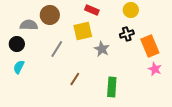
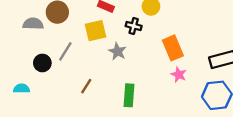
black cross: (127, 34) -> (134, 26), moved, turned 32
black circle: (17, 44) -> (42, 63), moved
cyan semicircle: (19, 67) -> (22, 88), moved, turned 64

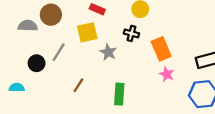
black cross: (134, 26) -> (131, 33), moved

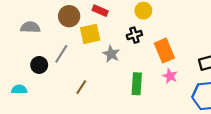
brown circle: (51, 15) -> (69, 16), moved
black cross: (131, 33) -> (134, 35), turned -32
green rectangle: (119, 94) -> (137, 84), moved

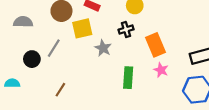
brown line: (81, 87) -> (60, 90), moved

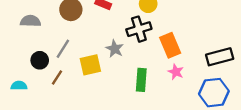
yellow square: (82, 28) -> (90, 65), moved
black cross: (126, 30) -> (139, 29), size x1.5
brown line: (60, 90) -> (57, 78), moved

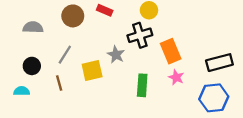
black circle: (40, 60) -> (32, 66), moved
brown line: (57, 78) -> (59, 83), turned -49

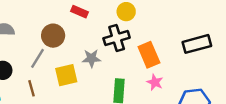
brown circle: (73, 16) -> (53, 36), moved
gray star: (116, 55) -> (91, 58), turned -30
black rectangle: (219, 63) -> (197, 44), moved

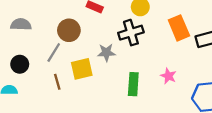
orange rectangle: (149, 55) -> (179, 28), moved
brown line: (32, 88) -> (57, 82), moved

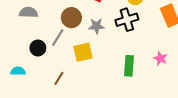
gray star: (106, 53) -> (97, 26), moved
black circle: (20, 64) -> (38, 48), moved
brown line: (57, 82) -> (59, 78), moved, turned 48

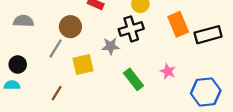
gray star: (97, 26) -> (111, 46), moved
black circle: (38, 48) -> (18, 64), moved
green rectangle: (129, 66) -> (133, 79), turned -42

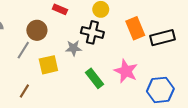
black cross: (131, 29) -> (92, 32), turned 30
pink star: (168, 71) -> (126, 71), size x1.6

